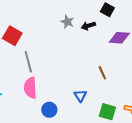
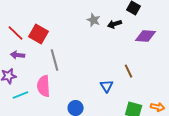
pink semicircle: (30, 88) -> (44, 86), moved
blue triangle: (80, 96) -> (107, 86), moved

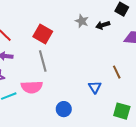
red square: (39, 34) -> (43, 34), moved
pink semicircle: (44, 86) -> (32, 87), turned -90

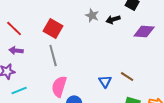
brown line: (117, 72) -> (127, 76), moved, turned -32
pink semicircle: (32, 87) -> (59, 86), moved, turned 110

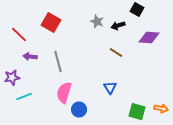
red square: (53, 28) -> (51, 23), moved
purple arrow: (16, 50) -> (30, 57), moved
brown line: (127, 76) -> (116, 53), moved

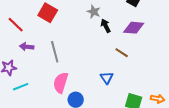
black arrow: (118, 26) -> (106, 26), moved, turned 80
purple diamond: (149, 38) -> (134, 28), moved
brown line: (116, 53) -> (122, 53), moved

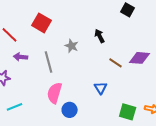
gray star: (94, 12) -> (72, 46), moved
purple diamond: (134, 28) -> (140, 58), moved
cyan line: (21, 87) -> (15, 107), moved

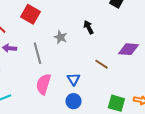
brown line: (116, 63) -> (101, 64), moved
blue triangle: (101, 88) -> (73, 79), moved
blue circle: (70, 110) -> (73, 101), moved

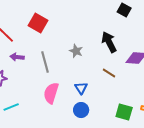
black arrow: (88, 27) -> (109, 42), moved, size x1.5
gray star: (60, 37) -> (76, 51), moved

